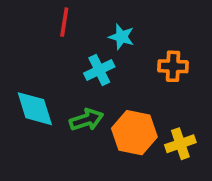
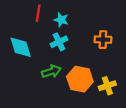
cyan star: (121, 37) -> (61, 20), moved
cyan diamond: (35, 109) -> (21, 47), moved

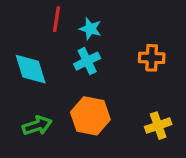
green arrow: (51, 71) -> (37, 126), moved
orange hexagon: (80, 79) -> (90, 116), moved

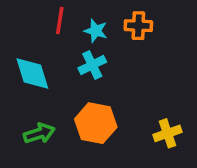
orange cross: (152, 58) -> (138, 26), moved

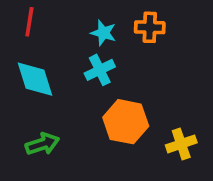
red line: (60, 21) -> (29, 22), moved
orange hexagon: (96, 123) -> (126, 122), moved

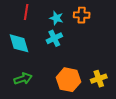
red line: (29, 22) -> (26, 12), moved
orange hexagon: (126, 122) -> (68, 80), moved

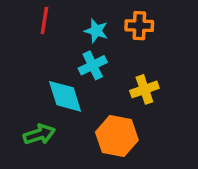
cyan diamond: (19, 43) -> (65, 96), moved
yellow cross: (99, 79) -> (144, 89), moved

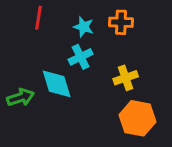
green arrow: (39, 134) -> (21, 97), moved
orange hexagon: (117, 136) -> (138, 118), moved

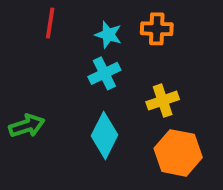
cyan diamond: (57, 84) -> (104, 135), moved, turned 44

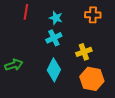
orange cross: (157, 29) -> (93, 15), moved

